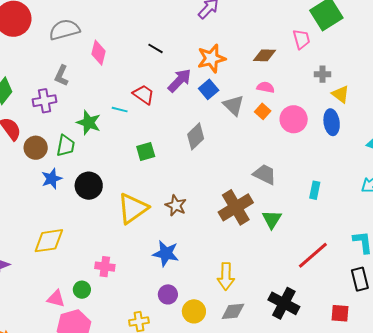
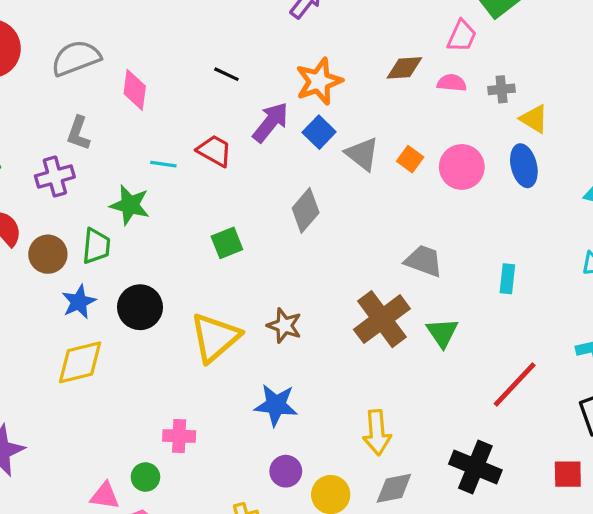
pink trapezoid: (301, 39) -> (462, 36), turned 45
pink semicircle: (266, 87) -> (452, 83), moved
cyan line: (120, 110) -> (163, 164), moved
yellow diamond: (49, 241) -> (80, 362), moved

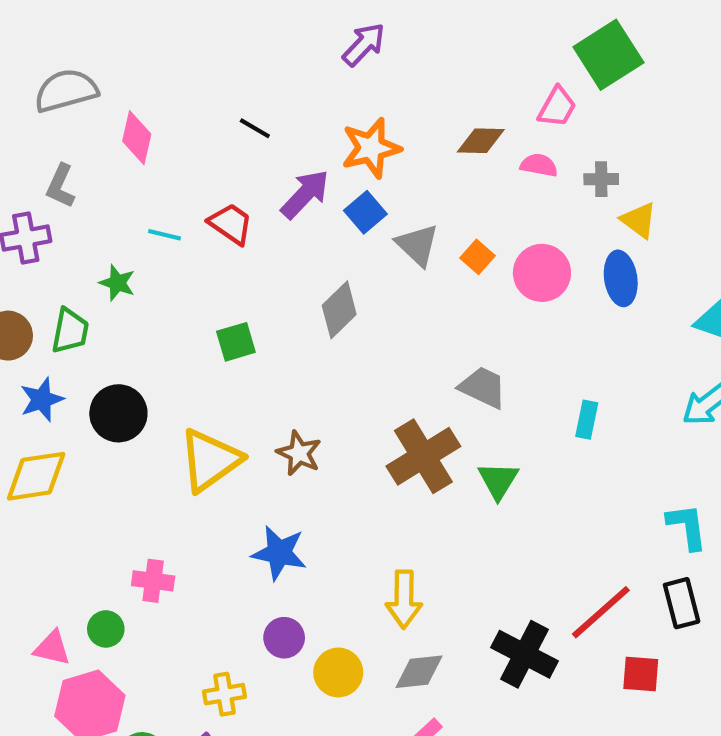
green star: (130, 205) -> (117, 283), size x0.7
red line: (515, 384) -> (601, 612), moved

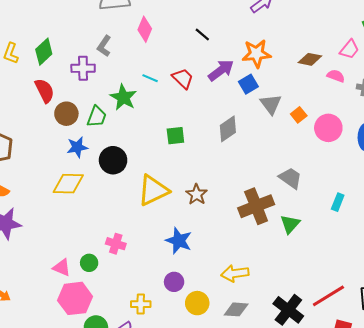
green star: (117, 283) -> (123, 97), size x1.5
yellow arrow: (404, 599) -> (235, 273), turned 72

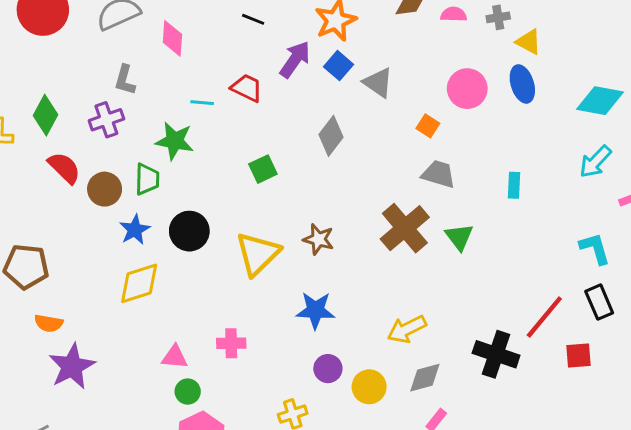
orange square: (299, 115) -> (428, 126), moved
green circle: (89, 263) -> (188, 392), moved
pink triangle: (62, 268) -> (175, 357), moved

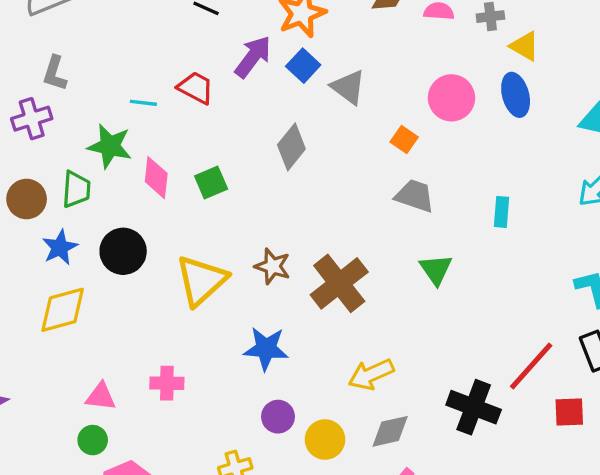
pink diamond: (172, 38) -> (156, 178), moved
brown cross: (405, 228) -> (339, 283), moved
green circle: (188, 392) -> (93, 440), moved

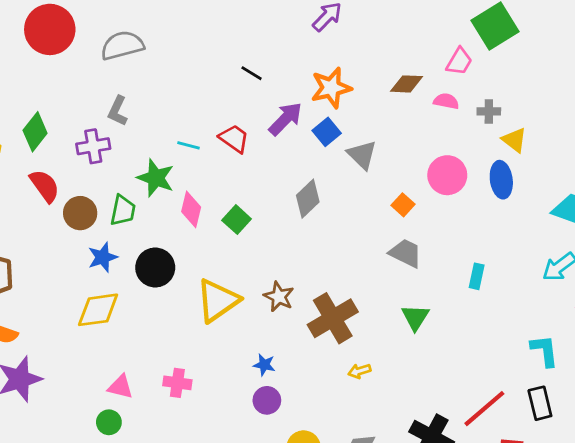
green square: (211, 182) -> (237, 220), turned -32
blue star: (266, 349) -> (264, 365), size x0.6
yellow arrow: (371, 374) -> (359, 371), moved, size x0.6
purple circle: (278, 417) -> (267, 400), moved

